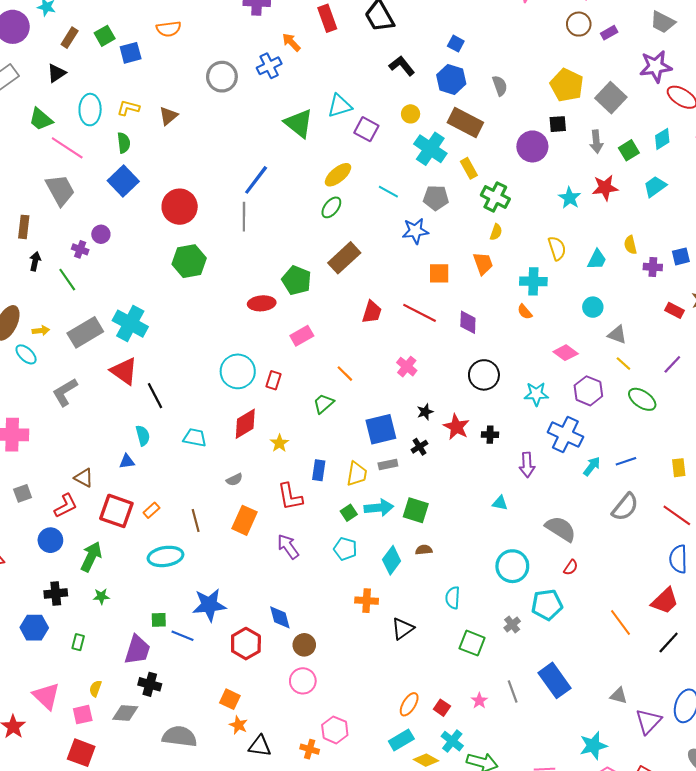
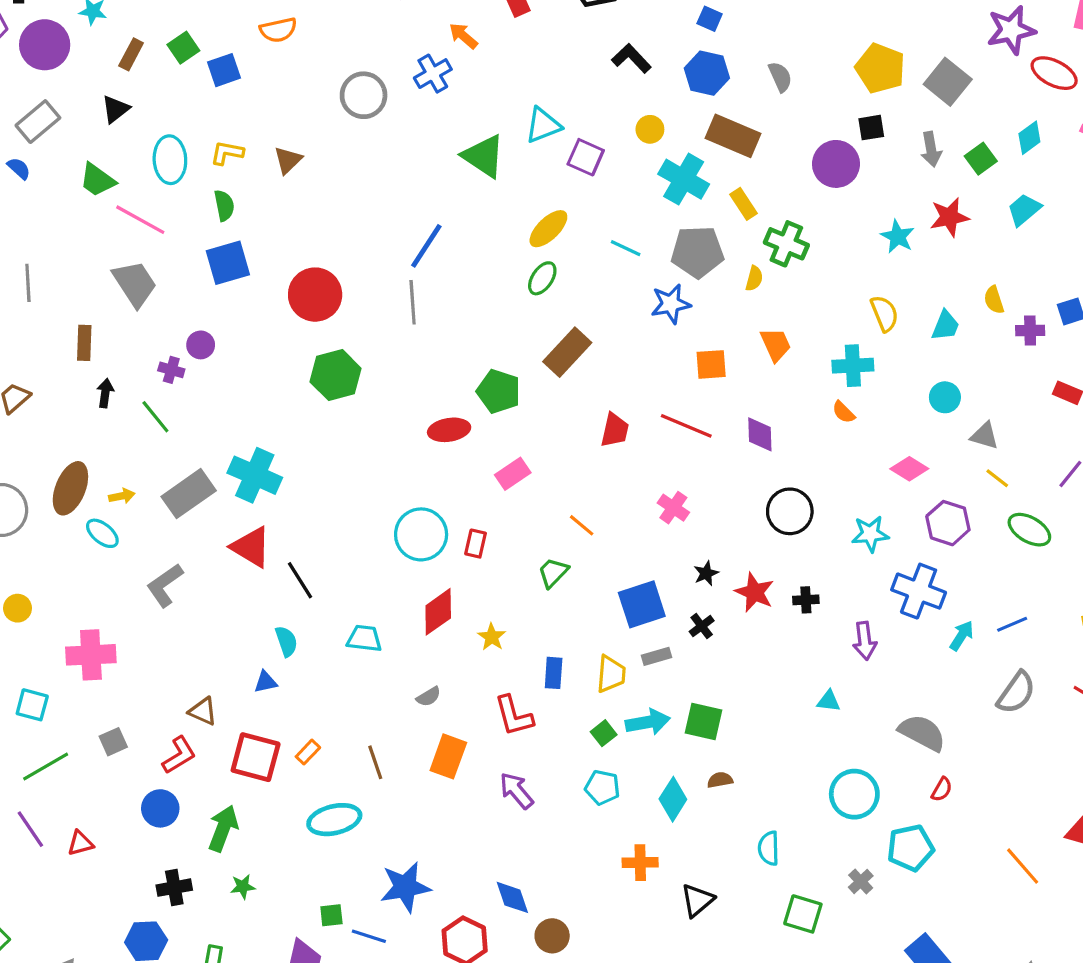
blue square: (123, 181) -> (228, 263), turned 32
gray pentagon: (436, 198) -> (697, 252), size x1.4
yellow semicircle: (496, 232) -> (754, 278), moved

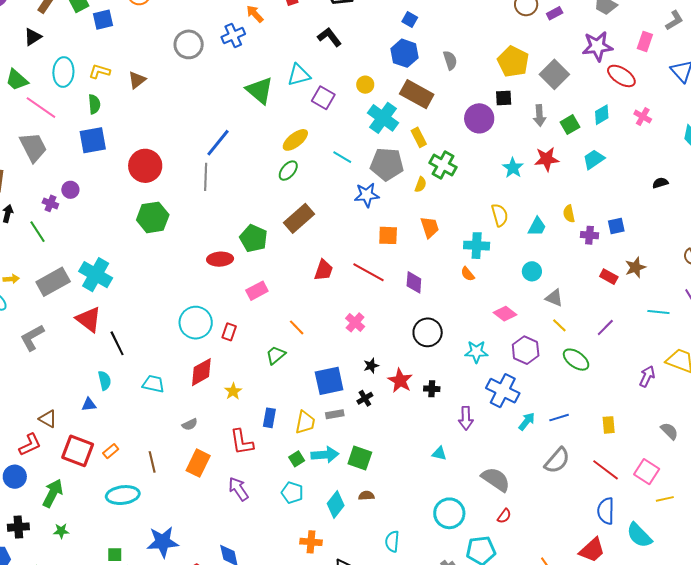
black L-shape: (631, 58) -> (329, 37), moved

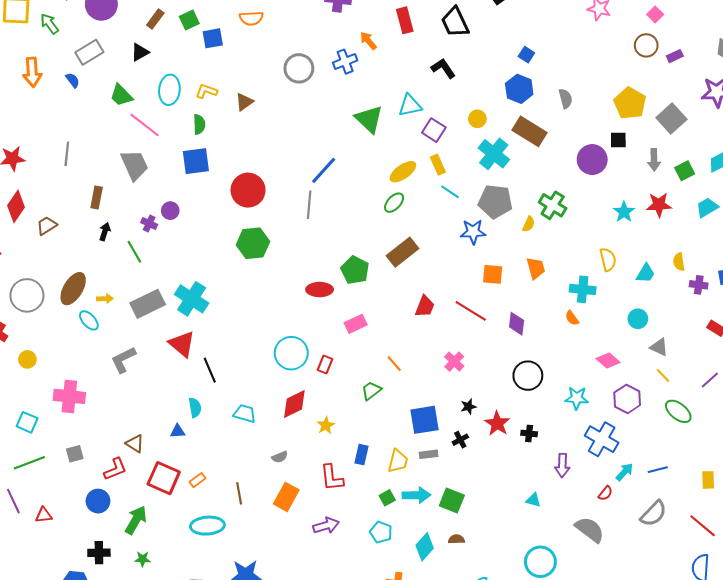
yellow rectangle: (419, 137) -> (438, 165), moved
purple arrow: (238, 489) -> (326, 526), turned 105
red semicircle: (504, 516) -> (605, 493), moved

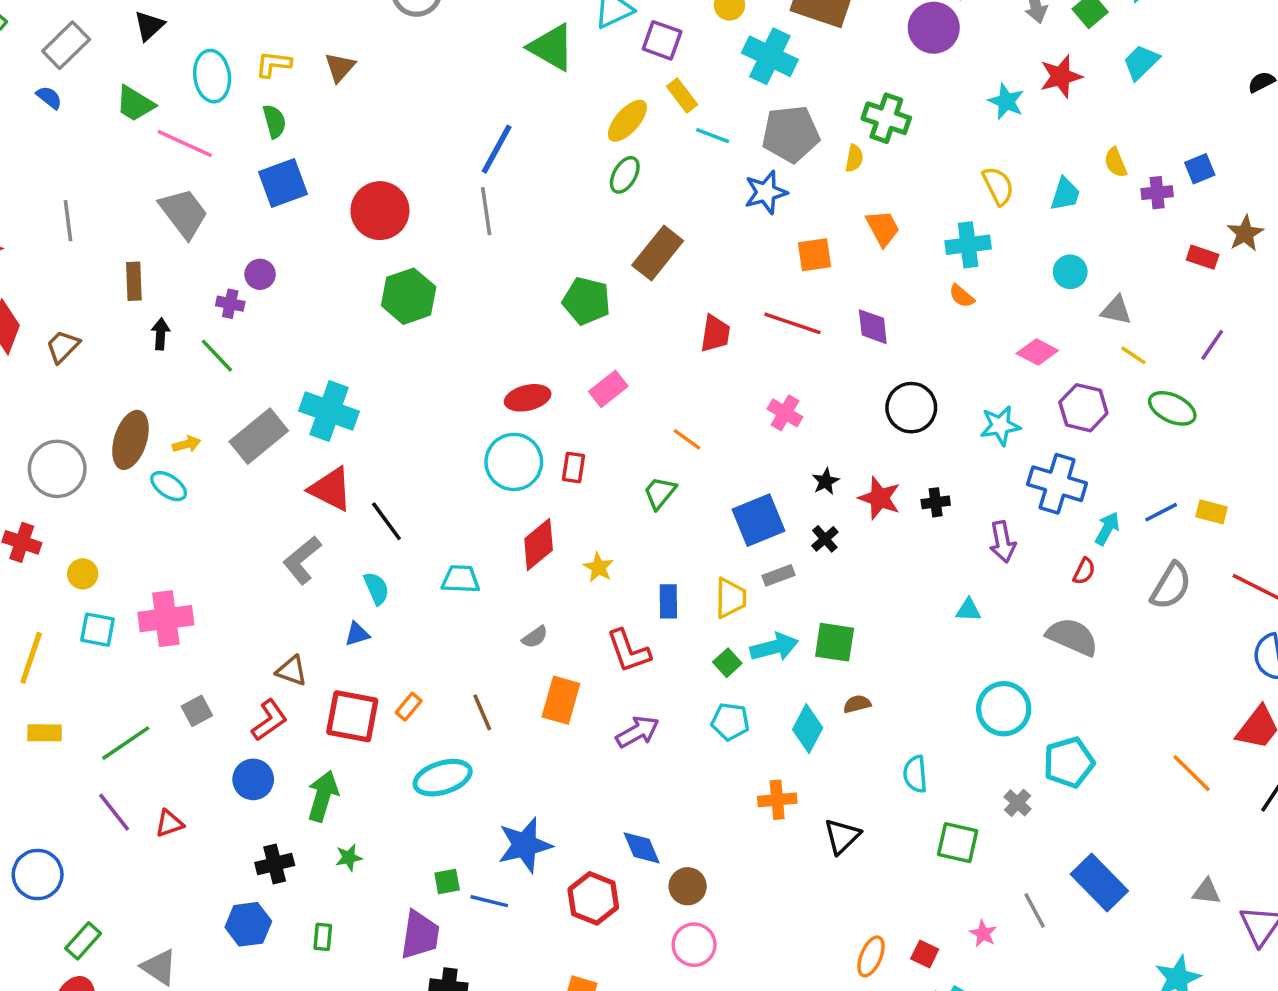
red ellipse: (320, 290) -> (528, 398), moved
gray L-shape: (123, 360) -> (302, 560), moved
cyan square: (27, 422) -> (98, 630), moved
yellow rectangle: (708, 480) -> (1212, 512), moved, turned -60

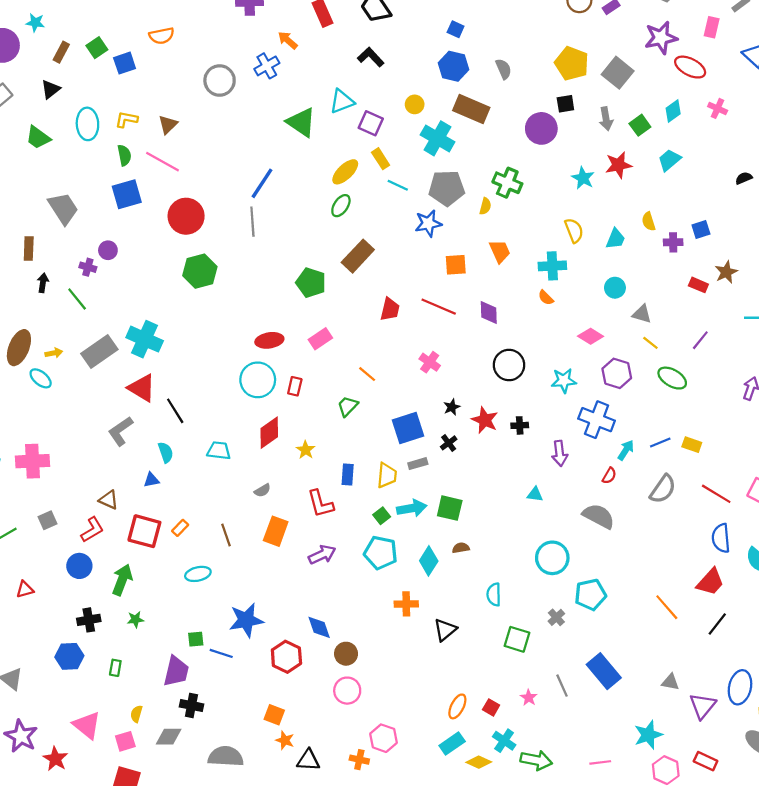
pink line: (185, 143) -> (163, 162), moved
cyan pentagon: (730, 722) -> (381, 553), size x1.4
cyan ellipse: (443, 778) -> (198, 574), size x0.7

